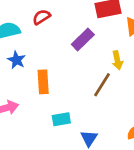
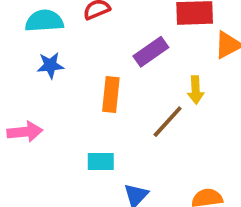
blue star: (16, 60) -> (50, 65), turned 30
orange rectangle: (43, 82) -> (111, 94), moved

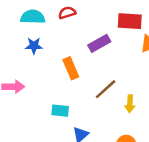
yellow arrow: (196, 90) -> (130, 104), moved
orange rectangle: (111, 94) -> (71, 68), turned -35

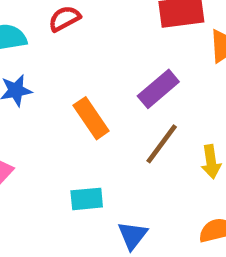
purple rectangle: (99, 43) -> (158, 89), moved

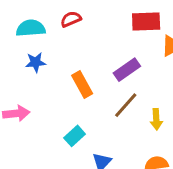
cyan rectangle: (87, 199) -> (75, 136), turned -42

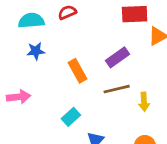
brown line: (126, 105) -> (117, 89), turned 35

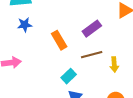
cyan rectangle: (71, 117) -> (69, 76), moved

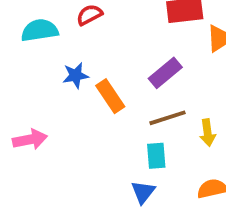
blue star: (25, 25) -> (76, 75), moved
cyan rectangle: (69, 76) -> (156, 156), moved, turned -48

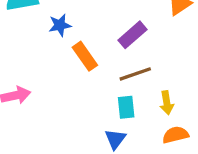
blue star: (76, 75) -> (60, 25), moved
yellow arrow: (208, 133) -> (167, 103), moved

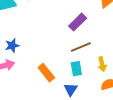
blue star: (60, 25) -> (12, 45), moved
orange rectangle: (85, 56) -> (46, 73), moved

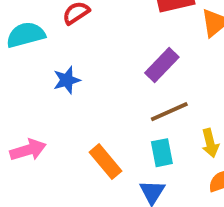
blue star: (12, 45) -> (67, 80), moved

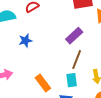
brown line: (169, 112) -> (77, 59), turned -48

